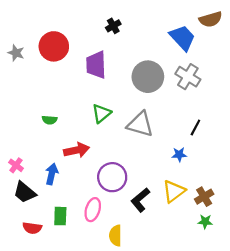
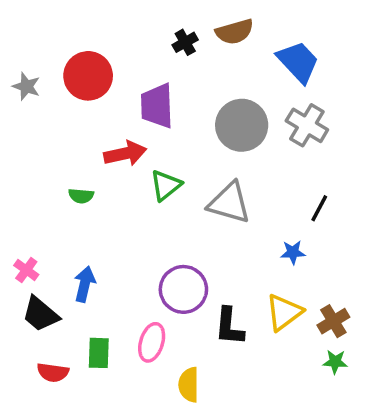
brown semicircle: (211, 19) -> (235, 32), moved
red arrow: (77, 150) -> (125, 154), moved
black L-shape: (140, 200) -> (229, 326), turned -45

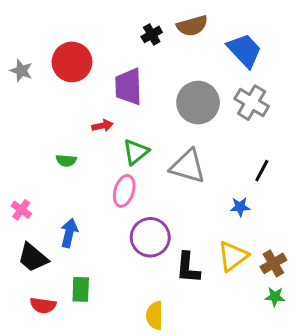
red arrow: (125, 154) -> (102, 126), size x0.6
pink cross: (26, 270) -> (21, 210), moved
pink ellipse: (152, 342) -> (124, 191), moved

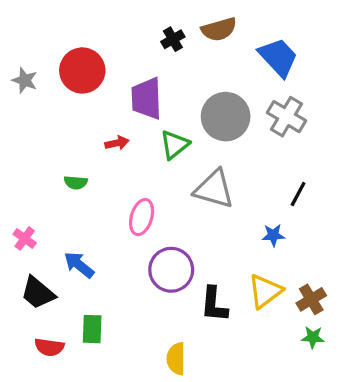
green triangle: (136, 152) -> (175, 145), moved
blue arrow: (69, 233) -> (79, 265), turned -64

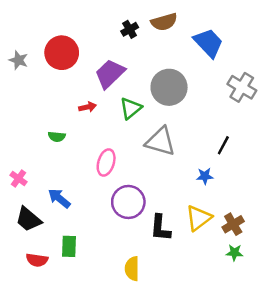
purple trapezoid: (147, 98) -> (110, 74), turned 48
gray cross: (287, 117) -> (242, 87), moved

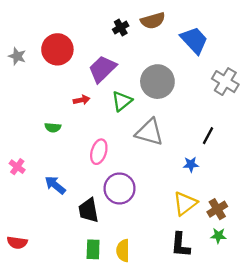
black trapezoid: (28, 219) -> (88, 210), moved, turned 40
black L-shape: (160, 228) -> (180, 245), moved
green rectangle: (69, 246) -> (93, 249), moved
red semicircle: (37, 260) -> (17, 243), moved

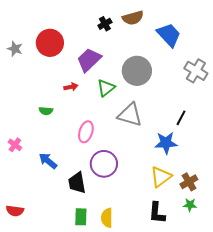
blue star: (191, 164) -> (166, 143), size x1.6

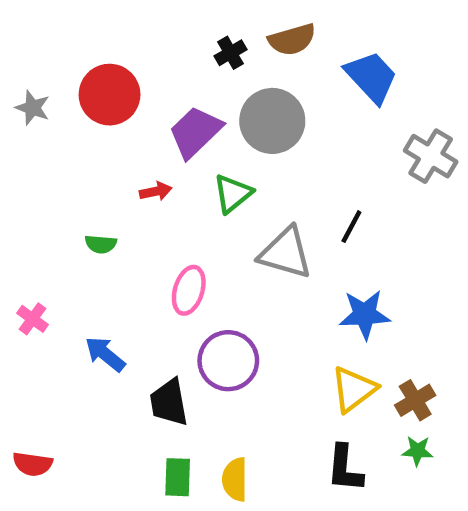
gray circle: (137, 71) -> (272, 121), moved
black line: (181, 118) -> (351, 227), moved

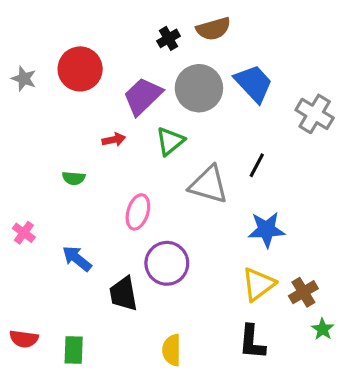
blue trapezoid: (371, 77) -> (254, 83), moved
green star: (417, 451) -> (323, 329), moved, turned 30
green rectangle: (178, 477) -> (74, 350), moved

